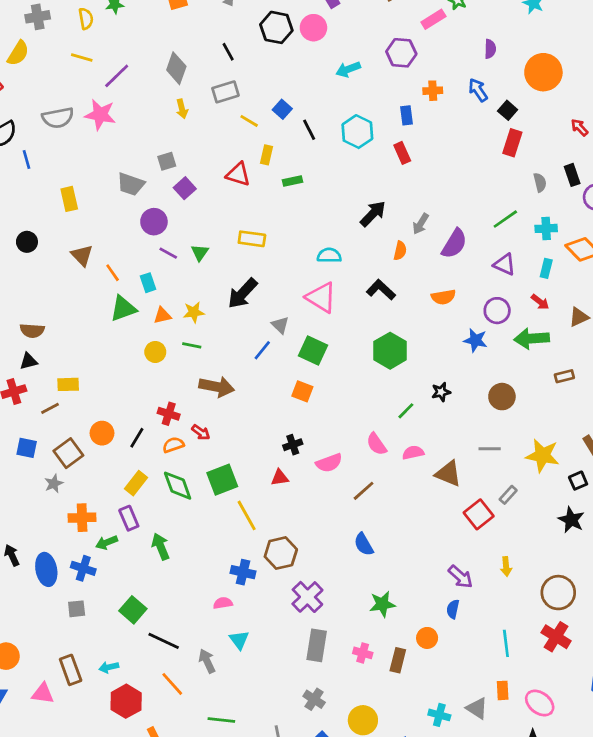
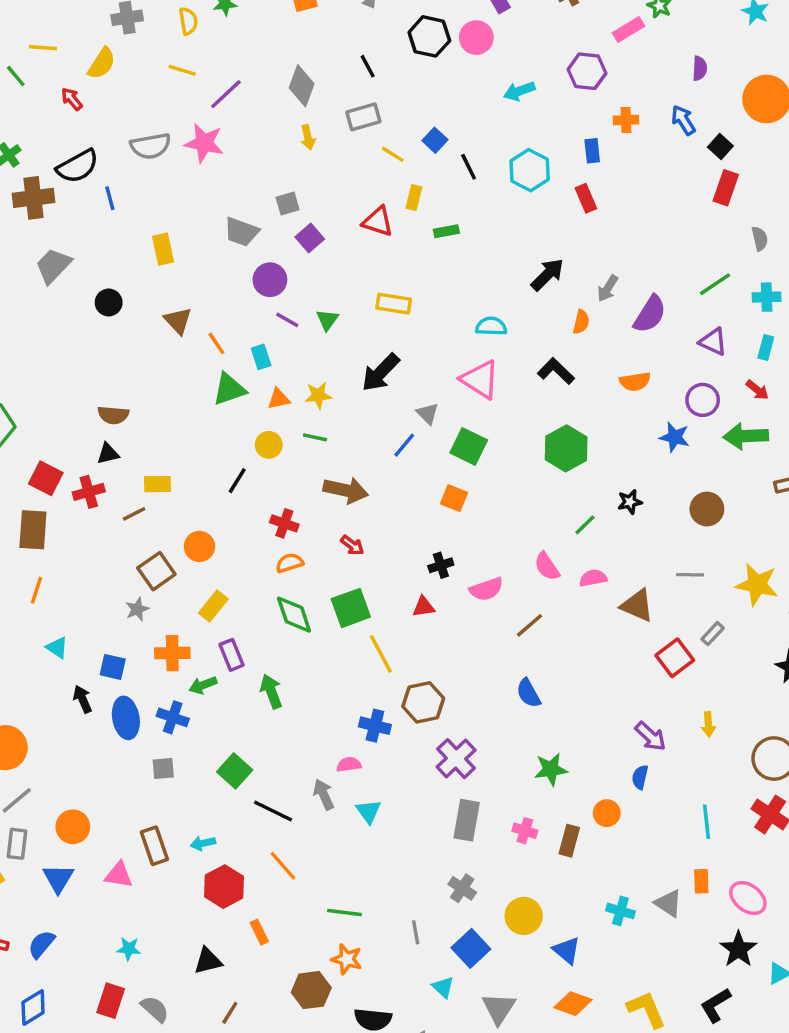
red arrow: (201, 432) -> (352, 545), moved
black line: (137, 438) -> (237, 481), moved
blue square: (27, 448) -> (113, 667), moved
yellow rectangle: (136, 483) -> (213, 606), moved
gray arrow: (207, 661) -> (324, 794), moved

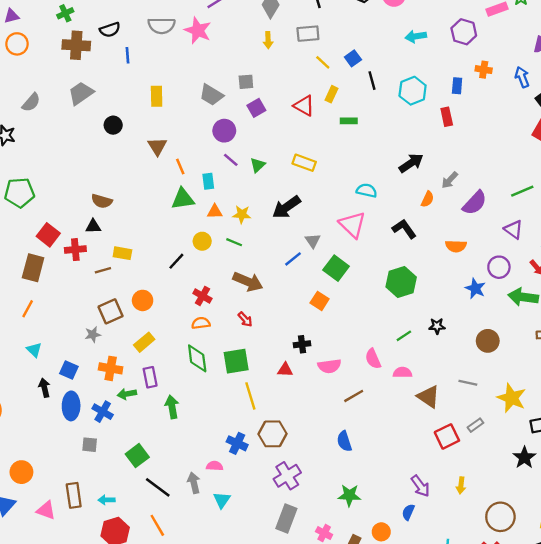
black semicircle: (78, 166) -> (110, 30), size x0.7

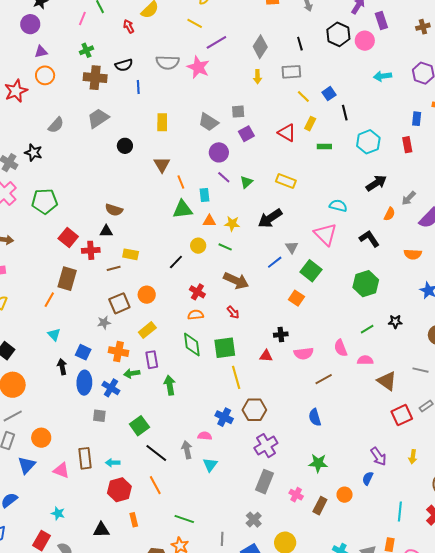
cyan hexagon: (413, 91) -> (368, 142), moved
brown rectangle: (33, 268) -> (67, 279), moved

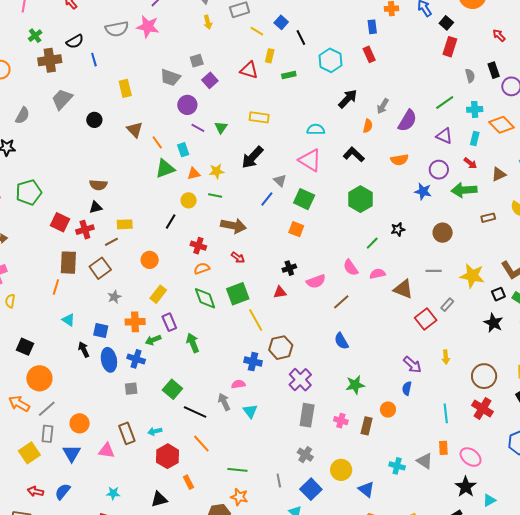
brown square: (119, 303) -> (100, 268), moved

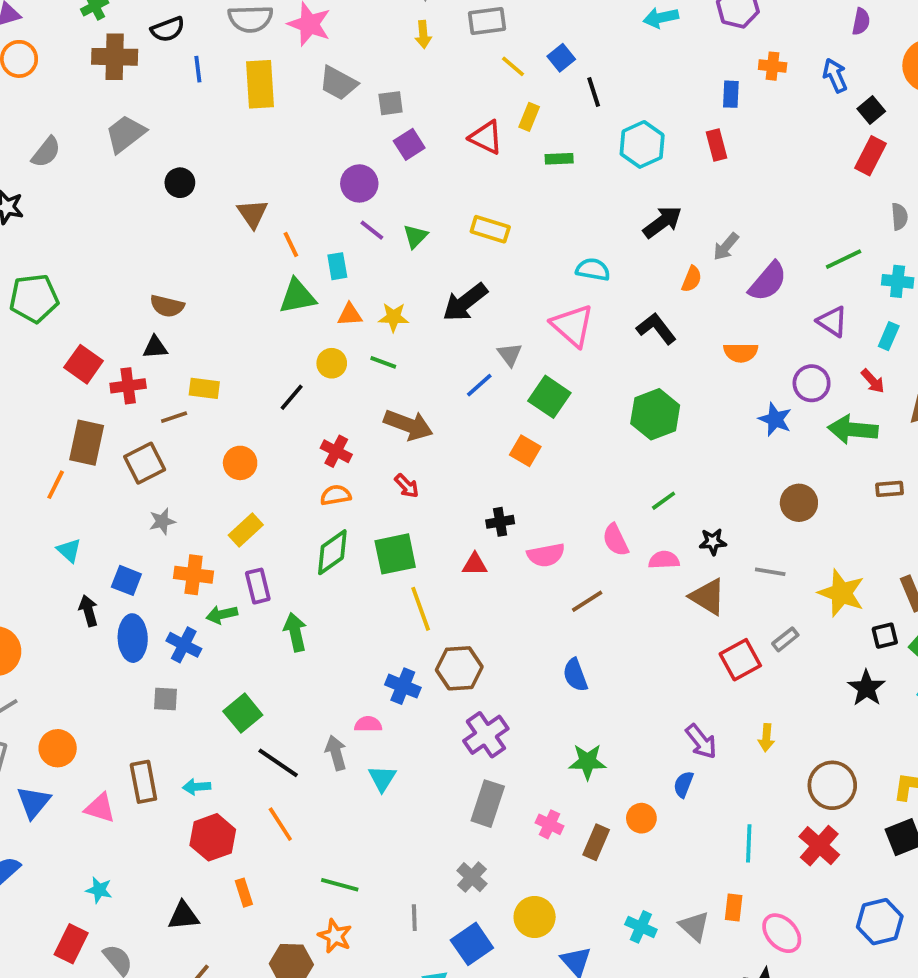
gray trapezoid: (170, 78) -> (338, 83), moved
yellow rectangle: (125, 88) -> (260, 84), moved, size x1.4
black star: (398, 229) -> (713, 542), moved
green diamond: (205, 298) -> (332, 552), turned 65

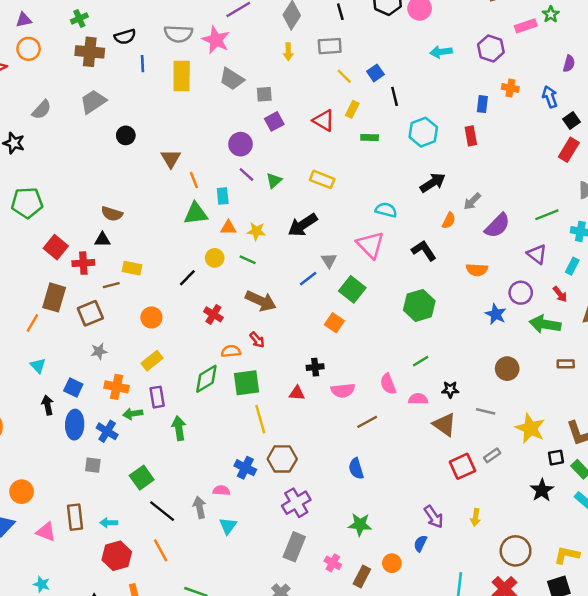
orange semicircle: (336, 495) -> (231, 351), moved

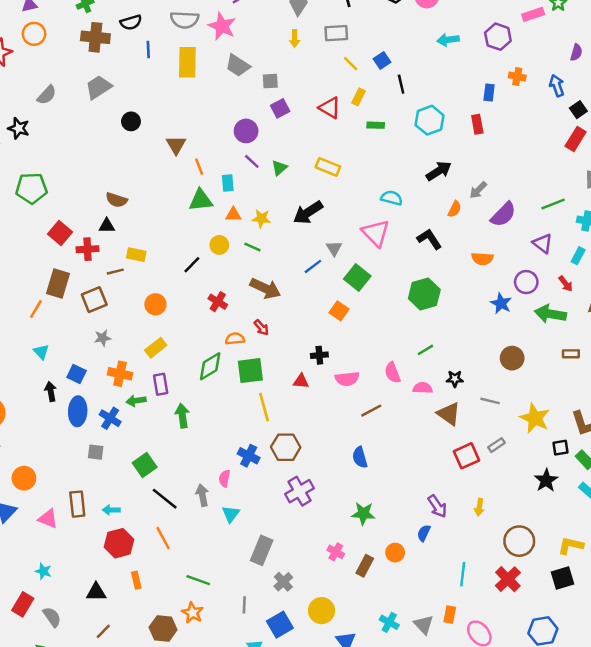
pink semicircle: (221, 490) -> (224, 478), turned -84
gray rectangle: (294, 547) -> (262, 550), moved

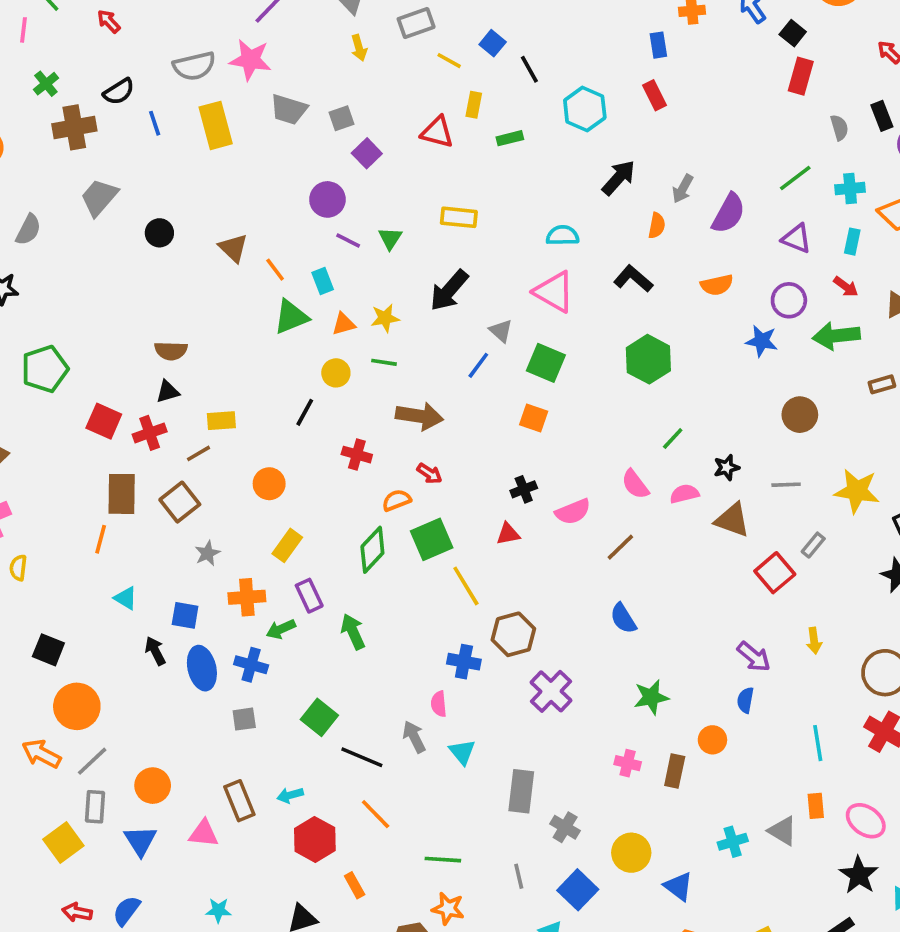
cyan cross: (389, 622) -> (733, 842), turned -30

